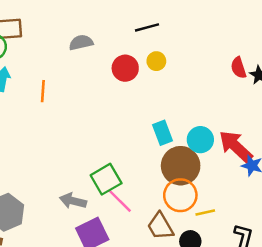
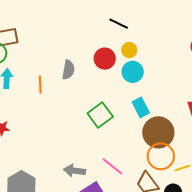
black line: (147, 27) -> (119, 24), turned 48
gray semicircle: (81, 43) -> (68, 70), moved, turned 120
cyan circle: (200, 140) -> (133, 72), moved
green square: (106, 179) -> (100, 115), moved

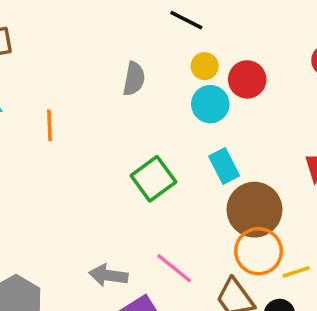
red circle: (105, 59) -> (247, 79), moved
gray semicircle: (68, 70) -> (134, 79), moved

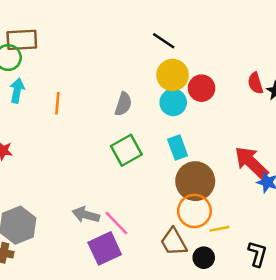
yellow circle: (205, 66) -> (173, 75), size x1.6
gray semicircle: (134, 79) -> (123, 104), moved
pink line: (174, 268) -> (116, 223), moved

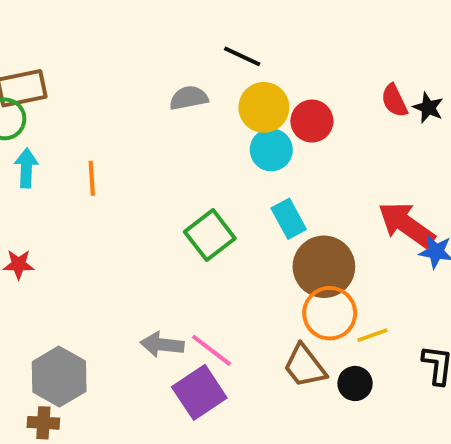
gray semicircle: (123, 104) -> (189, 98), moved, turned -110

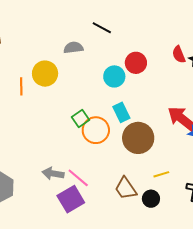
yellow circle: (264, 107) -> (45, 74), moved
green square: (210, 235) -> (80, 119), size x0.7
orange circle: (330, 313) -> (96, 130), moved

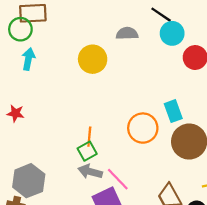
cyan circle: (114, 76) -> (172, 33), moved
orange line: (21, 86) -> (89, 137), moved
green square: (80, 119) -> (87, 151), moved

